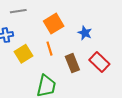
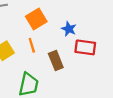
red rectangle: (99, 62) -> (85, 47), moved, turned -36

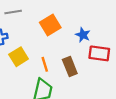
orange line: (32, 45) -> (45, 64), moved

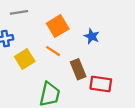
red rectangle: (99, 53) -> (101, 84), moved
orange line: (45, 64) -> (53, 51), moved, turned -40

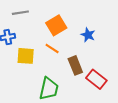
yellow square: (25, 59) -> (26, 56), turned 36
red rectangle: (101, 84) -> (96, 79), turned 30

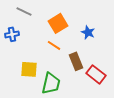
gray line: (20, 13) -> (24, 11), turned 35
yellow square: (26, 56) -> (29, 69), moved

